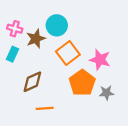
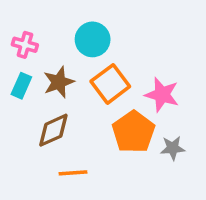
brown star: (36, 39) -> (59, 82), moved

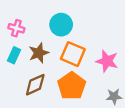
orange square: (110, 84) -> (73, 54), turned -30
orange pentagon: (133, 132) -> (72, 86), moved

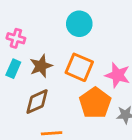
cyan circle: (61, 25) -> (79, 24), moved
orange pentagon: (72, 86) -> (95, 103), moved

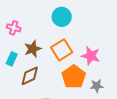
orange square: (79, 67) -> (62, 50), turned 35
cyan rectangle: (13, 69) -> (12, 59), moved

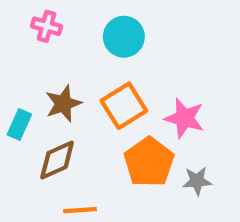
pink cross: (14, 28) -> (47, 26), moved

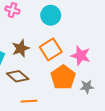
brown diamond: (57, 160) -> (18, 76), turned 65

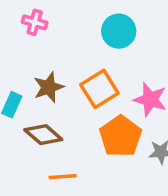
cyan circle: (51, 15) -> (119, 31), moved

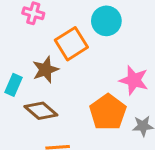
orange square: (99, 89) -> (71, 44), moved

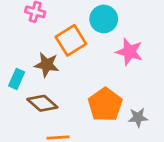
brown star: (45, 70) -> (47, 65), turned 30
pink star: (134, 80) -> (129, 52), moved

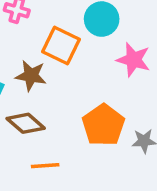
orange square: (71, 40) -> (61, 46), turned -32

